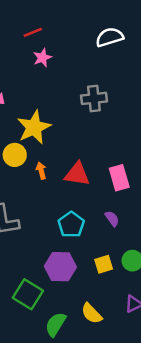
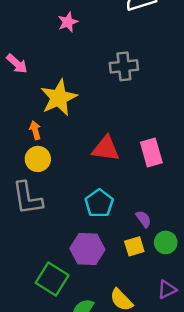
yellow circle: (15, 155) -> (38, 159), moved
orange arrow: (41, 171) -> (35, 130), moved
purple semicircle: (112, 219) -> (143, 219), moved

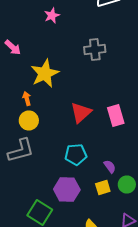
red triangle: (106, 149) -> (81, 112), turned -50
gray L-shape: (27, 198) -> (21, 150), turned -96
cyan pentagon: (99, 203) -> (76, 154), turned 30

